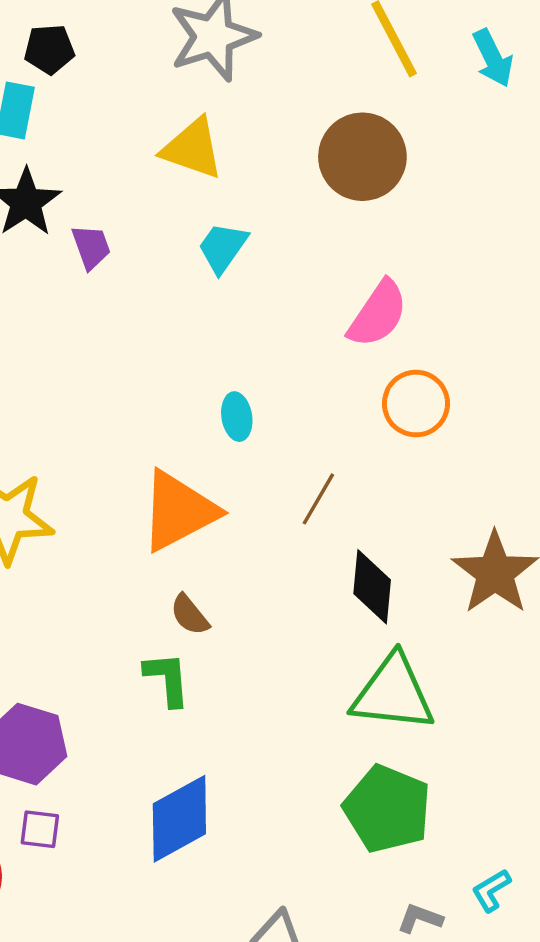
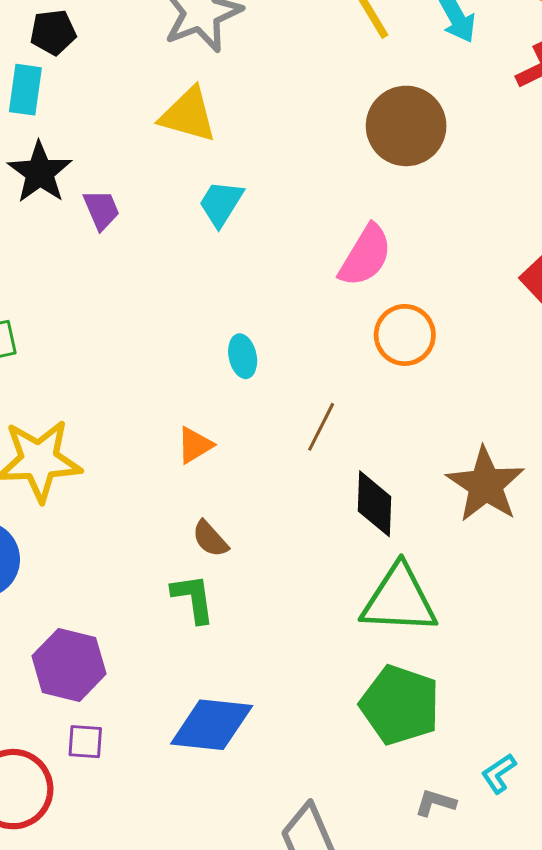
brown circle: (362, 157) -> (406, 126), moved
orange triangle: (179, 511) -> (195, 445), size x0.5
blue diamond: (179, 819) -> (212, 725), turned 38

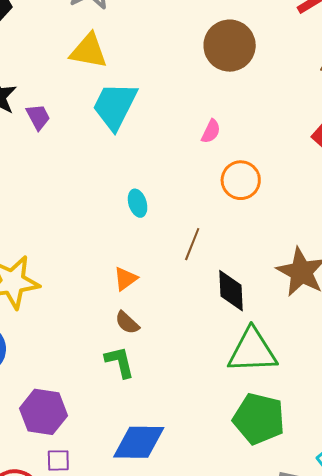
cyan trapezoid: (221, 203) -> (115, 106), size x1.6
pink semicircle: (365, 256) -> (211, 131), size x0.6
orange triangle: (195, 445) -> (125, 279), moved

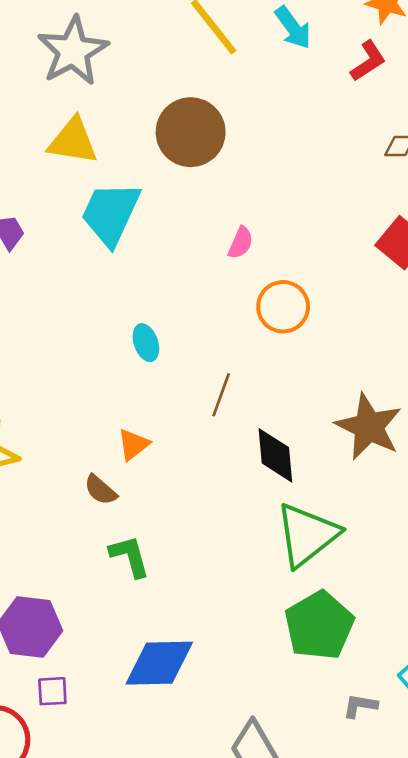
brown circle: (230, 46) -> (191, 132), moved
brown semicircle: (127, 323) -> (101, 490), moved
green triangle: (252, 351) -> (307, 535), turned -34
green pentagon: (259, 419) -> (319, 625), turned 30

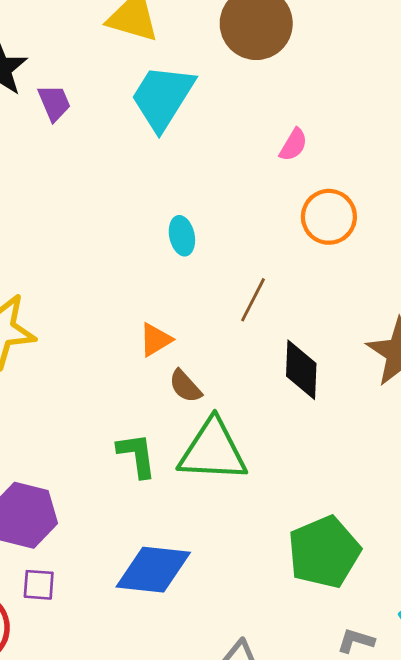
brown semicircle: (101, 490) -> (185, 386), moved
green triangle: (307, 535) -> (213, 451), moved, turned 34

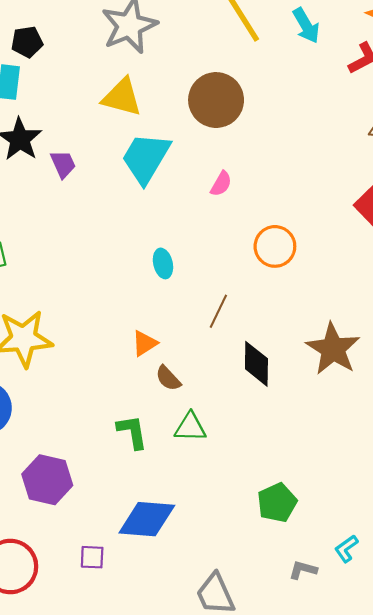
pink semicircle: (293, 145) -> (221, 184), moved
green triangle: (213, 451) -> (190, 427), size x0.6
green pentagon: (324, 552) -> (277, 503), size x0.7
purple square: (39, 585) -> (92, 557), moved

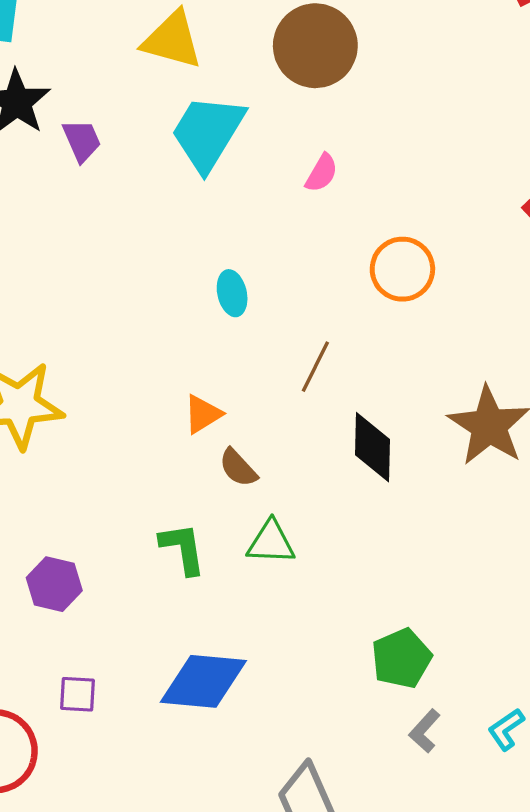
purple hexagon: (47, 480) -> (54, 584), moved, size x0.7
purple square: (92, 557) -> (78, 694), moved
gray L-shape: (303, 570) -> (425, 731), moved, turned -64

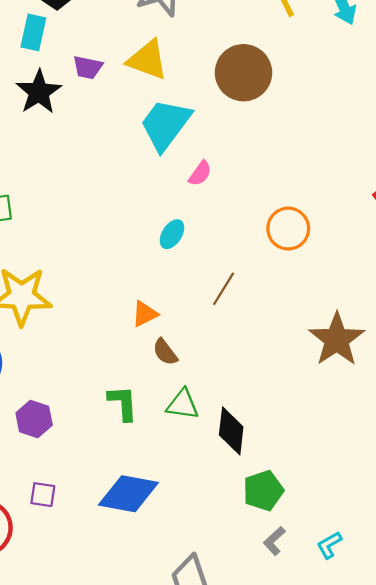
purple trapezoid: (82, 141) -> (88, 67), moved, turned 120
pink semicircle: (322, 173) -> (200, 173), moved
cyan ellipse: (232, 293) -> (172, 234), turned 40
black diamond: (372, 447) -> (231, 431), moved

